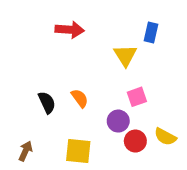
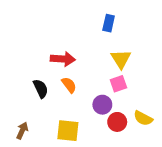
red arrow: (70, 30) -> (63, 59), moved
blue rectangle: (151, 33) -> (109, 23), moved
yellow triangle: (125, 55) -> (121, 59), moved

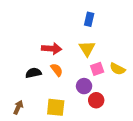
yellow triangle: (121, 59) -> (87, 49), moved
black semicircle: (41, 89) -> (33, 73), turned -77
yellow semicircle: (143, 118) -> (117, 69), moved

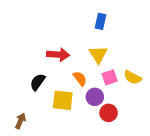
orange semicircle: (57, 70) -> (80, 79), moved
black semicircle: (33, 73) -> (38, 82), turned -42
yellow square: (56, 107) -> (63, 100), moved

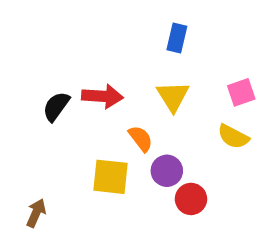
pink square: (110, 77) -> (241, 92), moved
black semicircle: (38, 82) -> (56, 106), moved

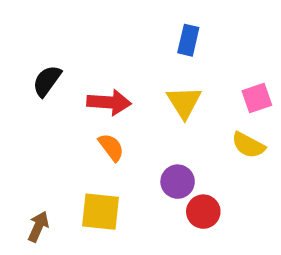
black semicircle: (56, 106) -> (47, 81), moved
orange semicircle: (141, 139) -> (111, 147), moved
yellow square: (110, 177) -> (100, 212), moved

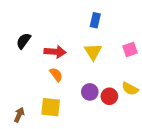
yellow semicircle: (248, 145) -> (130, 89), moved
red circle: (203, 212) -> (109, 96), moved

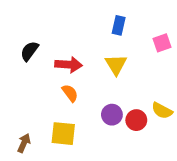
pink square: (130, 50) -> (162, 43), moved

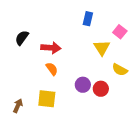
pink square: (162, 43) -> (120, 32), turned -32
yellow triangle: (116, 65) -> (102, 48), moved
yellow semicircle: (162, 111) -> (120, 70), moved

